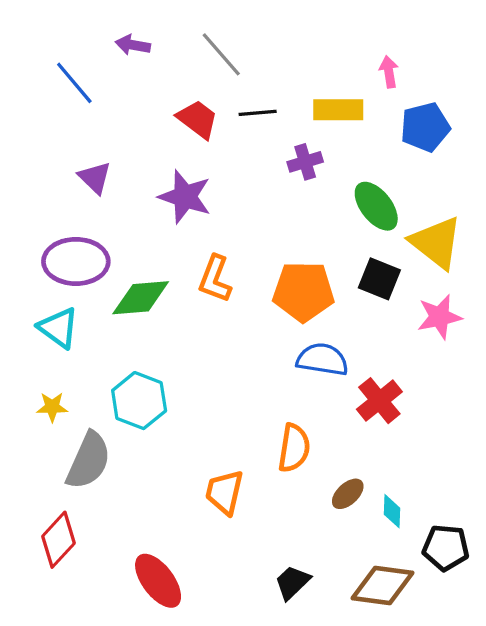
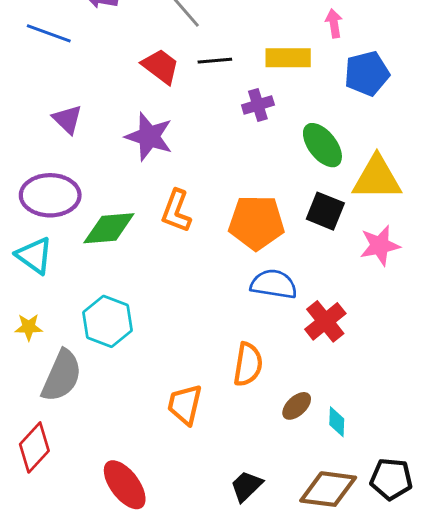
blue line: (74, 83) -> (49, 33), turned -30
yellow triangle: (436, 243) -> (377, 178), turned -38
black pentagon: (446, 548) -> (391, 479), moved

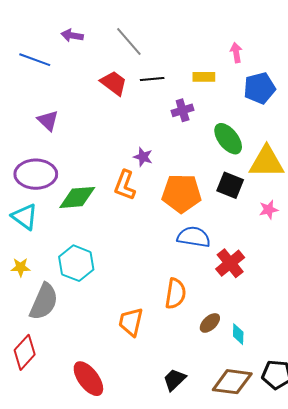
yellow rectangle: (288, 58) -> (204, 77), size x0.7
purple star: (149, 137) -> (143, 157), moved, size x0.6
pink star: (380, 245) -> (269, 210), size x0.7

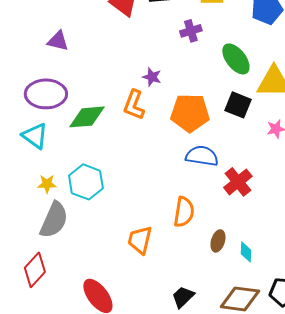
purple triangle: (48, 120) -> (58, 41), turned -30
yellow star: (21, 267) -> (47, 184), moved
brown ellipse: (210, 323) -> (218, 241), turned -30

